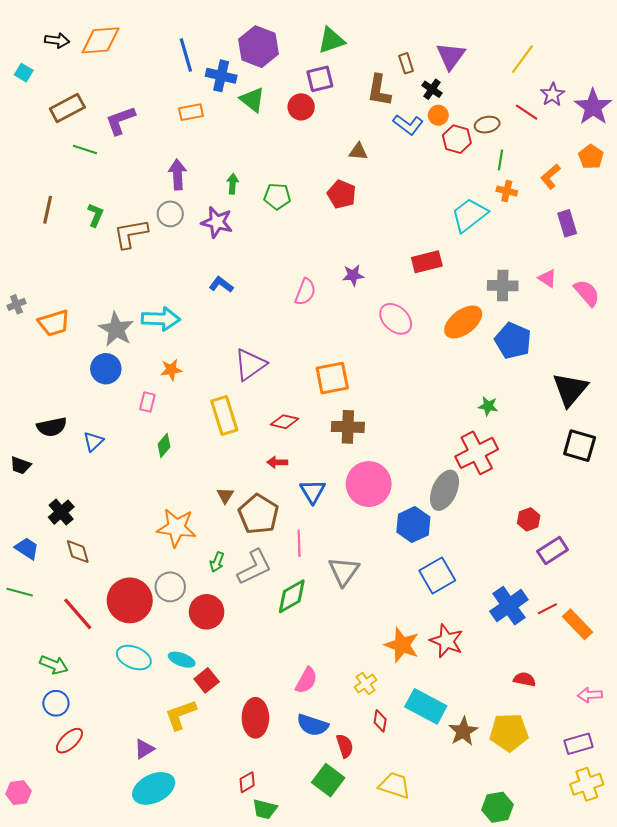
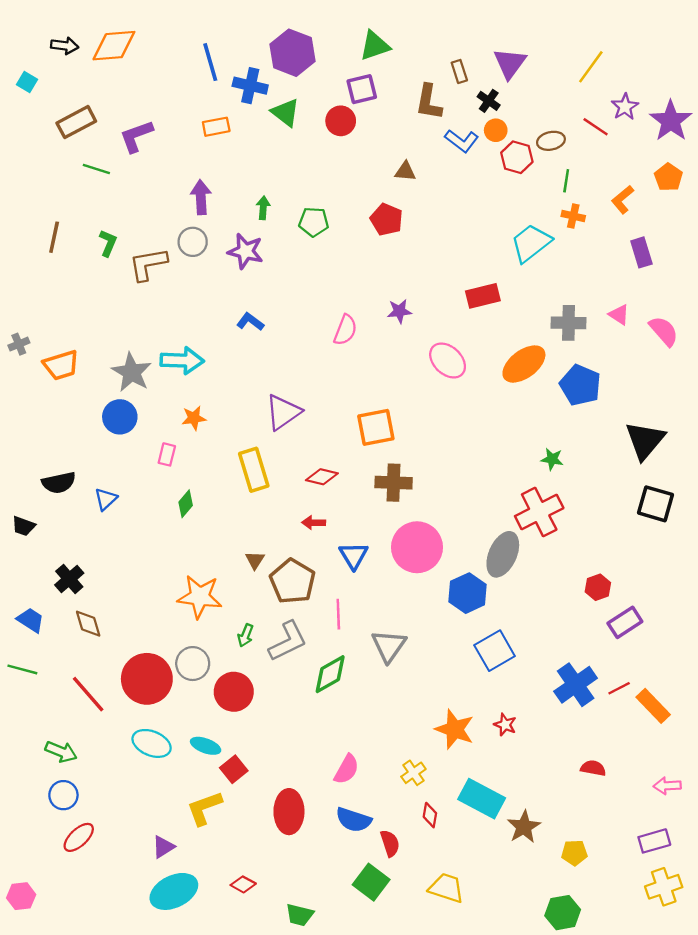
red star: (447, 641) -> (505, 725), size x0.6
yellow pentagon: (509, 732) -> (574, 853), moved, size x0.6
red diamond: (247, 782) -> (243, 884), moved, turned 60

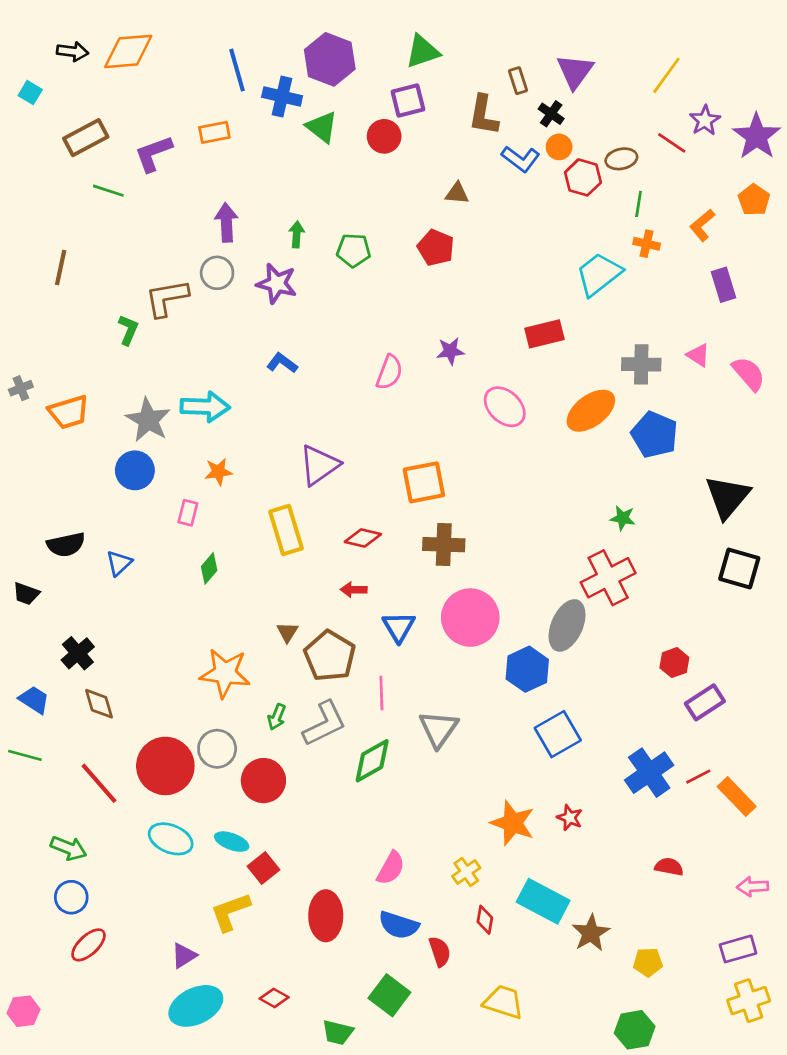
orange rectangle: (216, 127) -> (214, 132), moved
green L-shape: (108, 243) -> (128, 330), moved
green square: (371, 882) -> (389, 995), moved

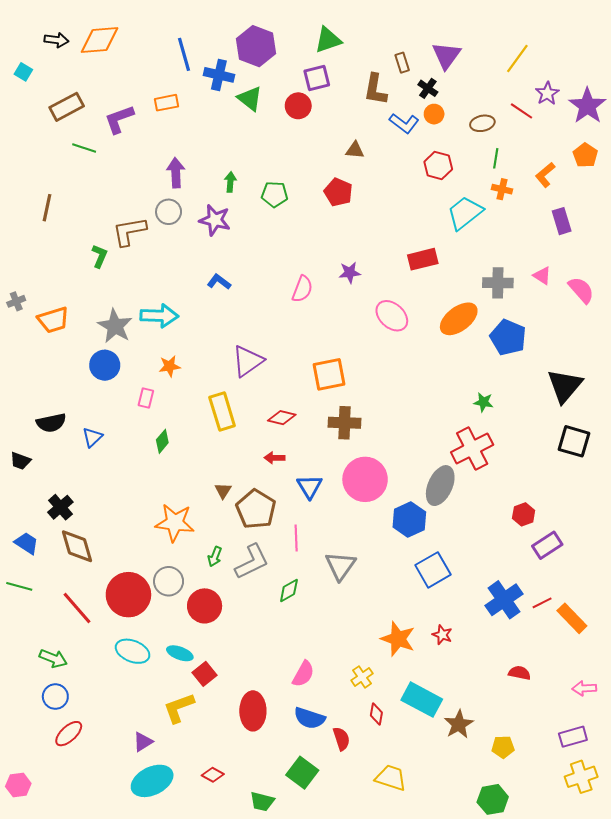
red hexagon: (583, 177) -> (438, 166), moved
brown diamond: (99, 704) -> (77, 546), size x1.4
green diamond: (372, 761) -> (289, 591), size x0.7

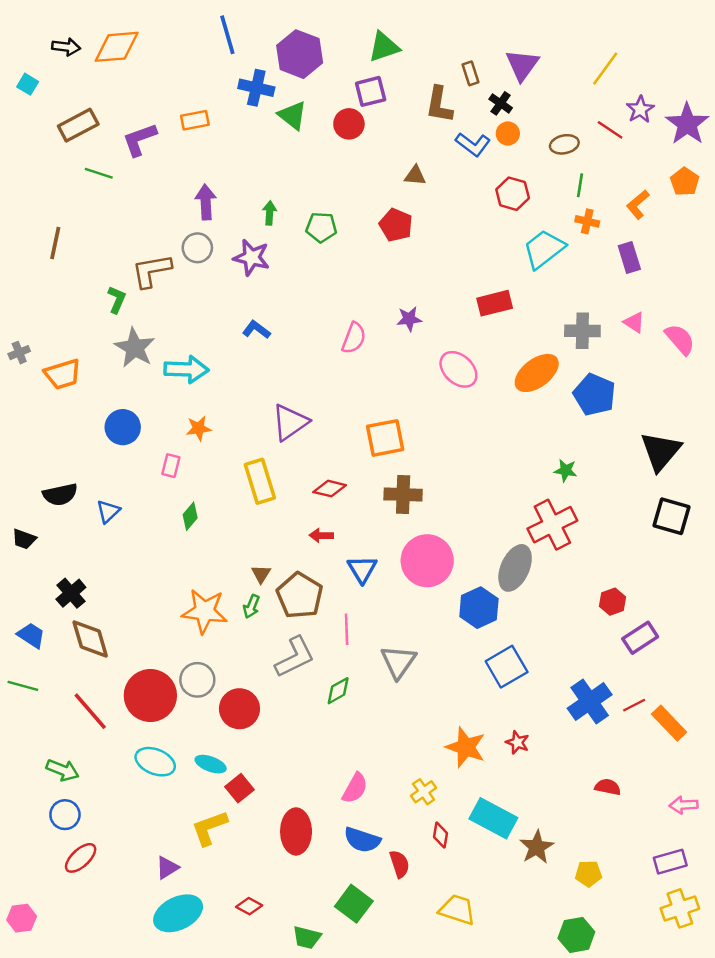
blue line: (184, 54) -> (227, 35), moved
purple rectangle: (562, 221) -> (629, 257), moved
gray star: (115, 326) -> (135, 348), moved
green arrow: (215, 557) -> (251, 606), moved

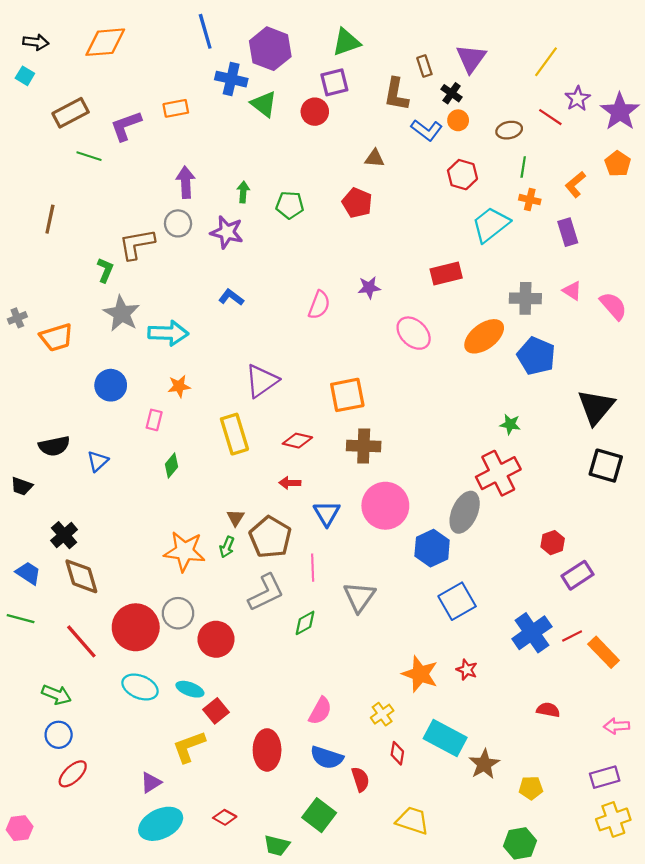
black arrow: (66, 47) -> (36, 42), moved

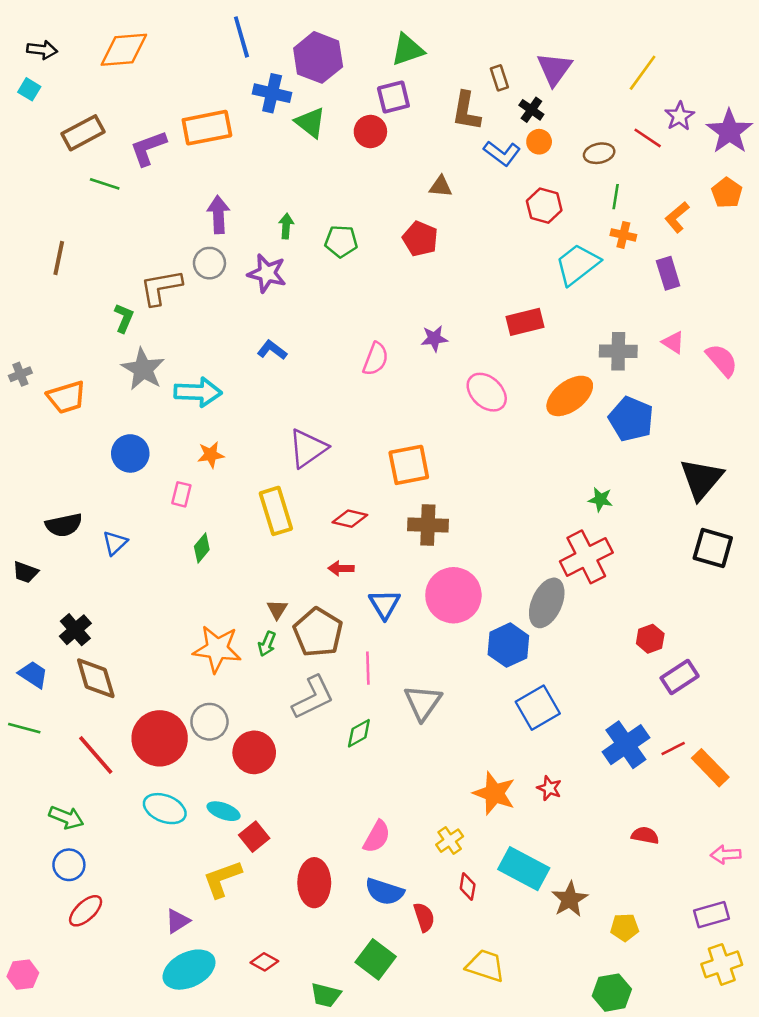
orange rectangle: (176, 108) -> (207, 128), size x1.6

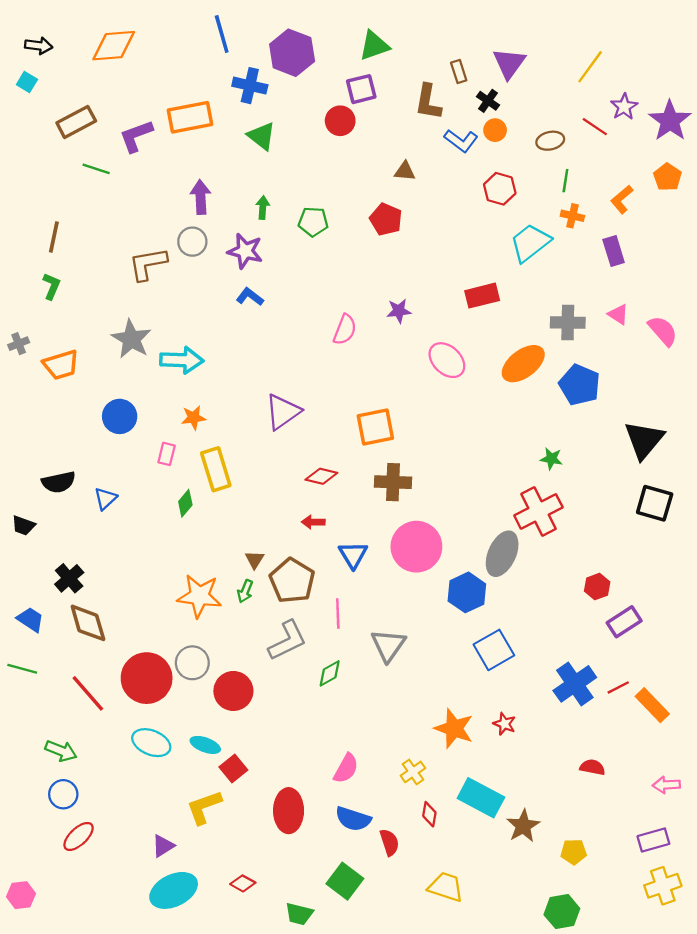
green triangle: (310, 123) -> (262, 136), moved
green L-shape: (124, 318) -> (52, 286), moved
blue L-shape: (272, 350) -> (250, 297), moved
yellow rectangle: (276, 511) -> (216, 469), moved

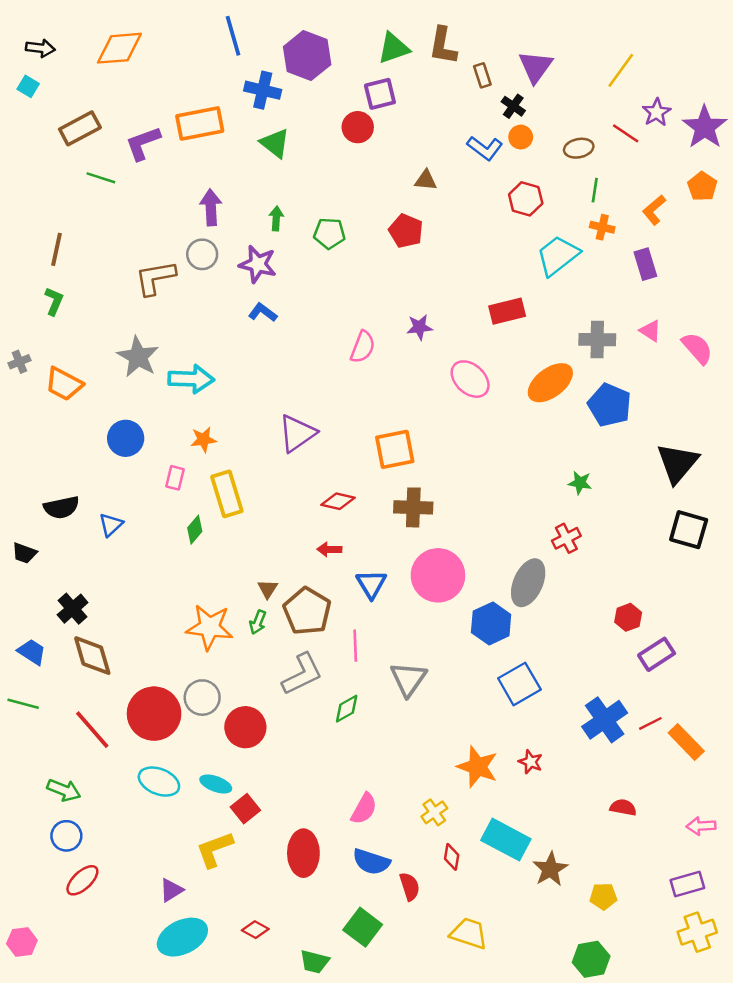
brown L-shape: (428, 102) -> (443, 46), moved
orange trapezoid: (61, 365) -> (64, 384), turned 45
red cross: (538, 511) -> (566, 538), size x0.6

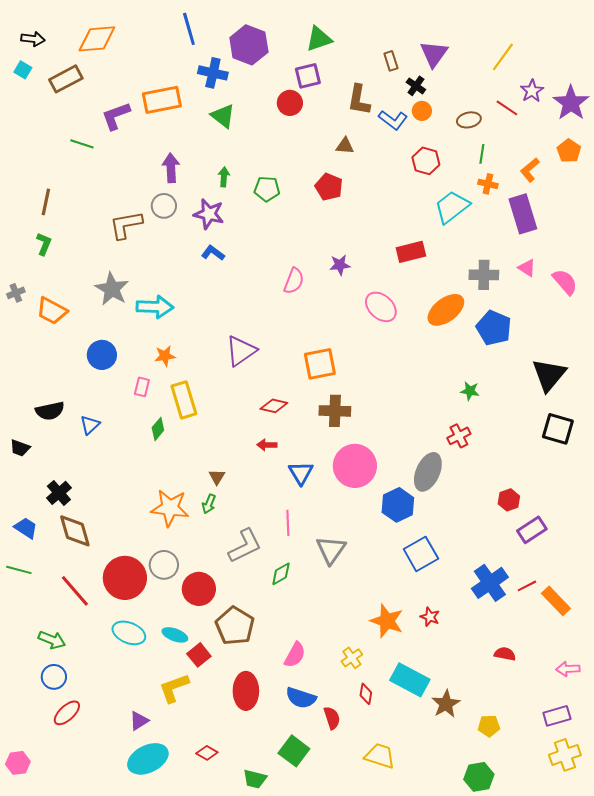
brown L-shape: (443, 46) -> (359, 100), moved
brown rectangle: (80, 128) -> (66, 79), moved
purple rectangle: (645, 264) -> (523, 214), size x1.5
brown pentagon: (307, 611) -> (235, 626), moved

